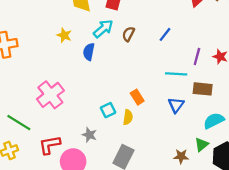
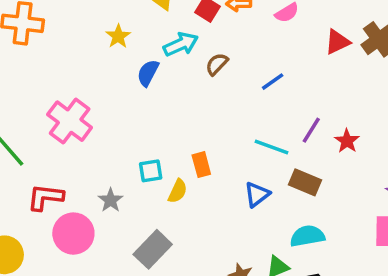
pink cross: (50, 95) -> (70, 121), turned -32

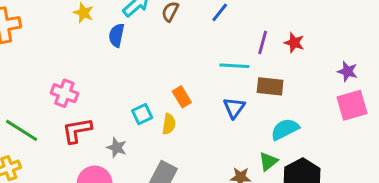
pink cross: (70, 121) -> (64, 93), size x0.7
red L-shape: (45, 197) -> (77, 130), moved

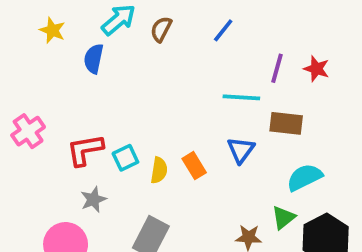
pink cross: (64, 93) -> (28, 131), turned 35
orange rectangle: (182, 97) -> (194, 166), moved
red L-shape: (77, 130) -> (85, 150), moved
gray star: (117, 148) -> (93, 199), turned 30

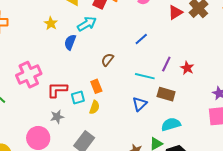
brown semicircle: (161, 29) -> (107, 60), moved
pink cross: (28, 131) -> (29, 75), size x1.4
orange rectangle: (194, 166) -> (96, 86), moved

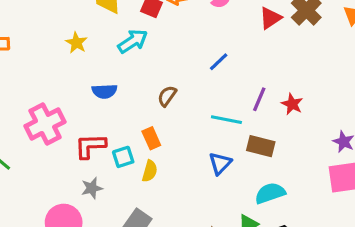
blue semicircle: (70, 42) -> (104, 91), moved, turned -112

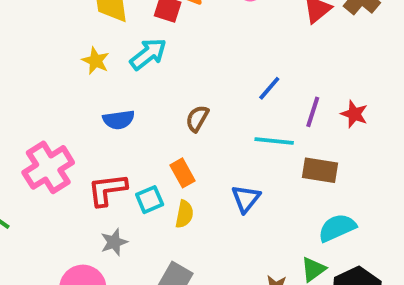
yellow star: (76, 43) -> (96, 61), moved
blue line: (219, 62) -> (269, 88), moved
blue triangle: (220, 163) -> (246, 199), moved

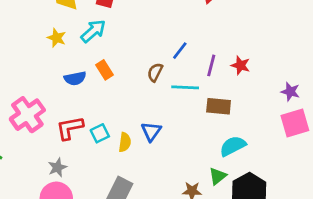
brown semicircle: (197, 118) -> (155, 72), moved
orange rectangle: (183, 173) -> (105, 70), moved
blue triangle: (246, 199) -> (151, 131), moved
gray star: (114, 242) -> (57, 167), moved

